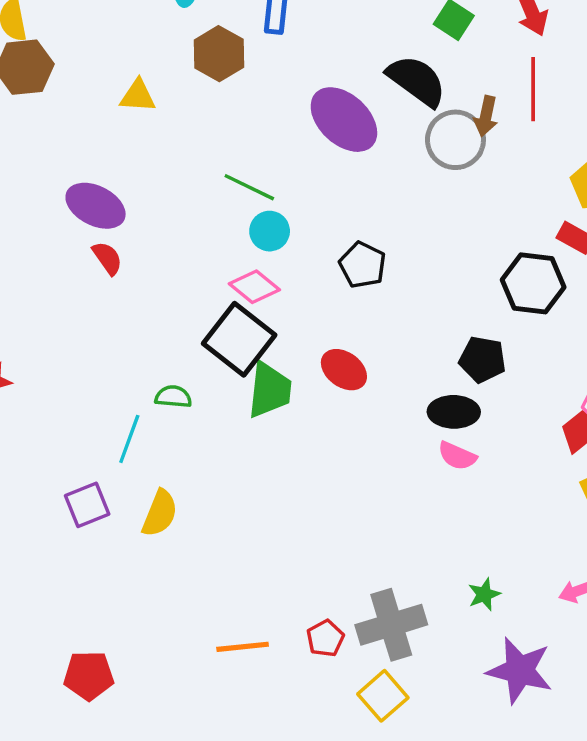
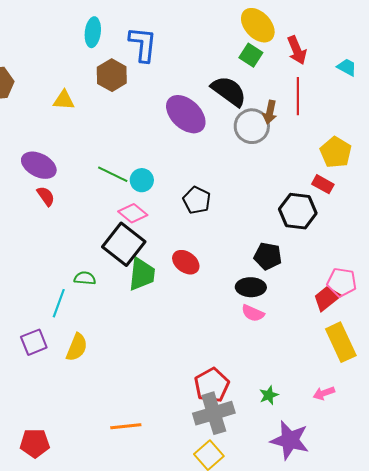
green line: (249, 187) -> (113, 174), moved
red pentagon: (325, 638) -> (212, 385), moved, size x1.6

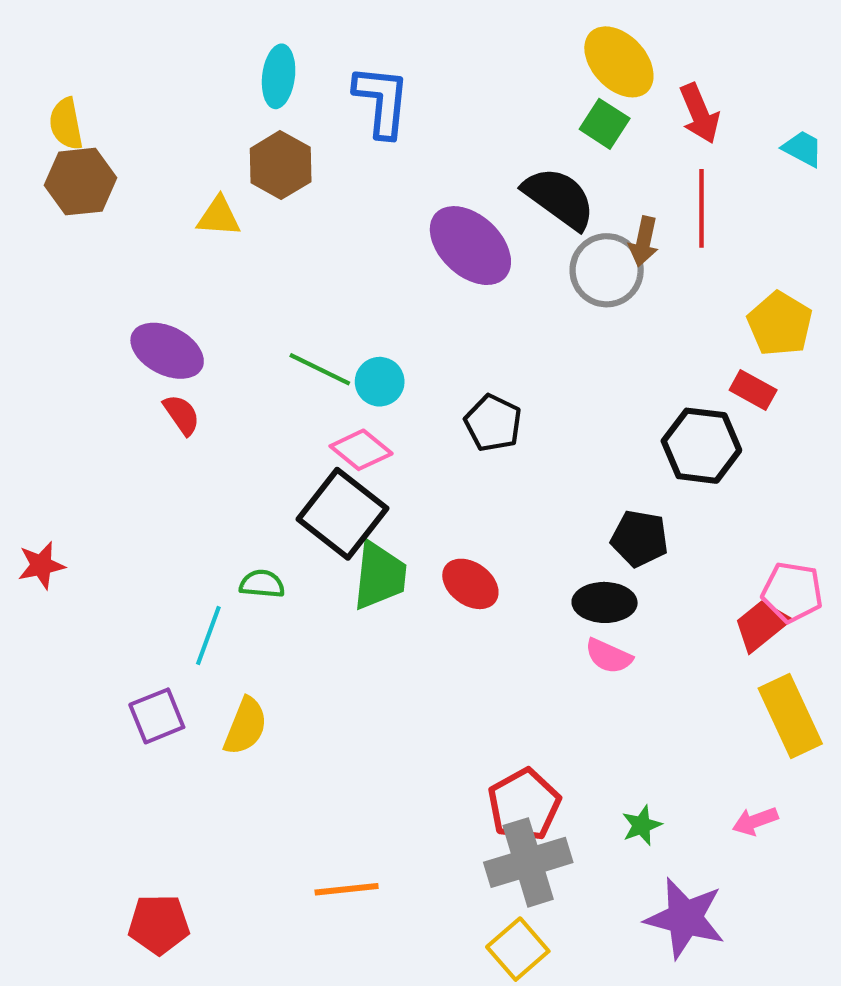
brown hexagon: (112, 75) -> (281, 165), moved
red ellipse: (186, 262) -> (470, 584), moved

